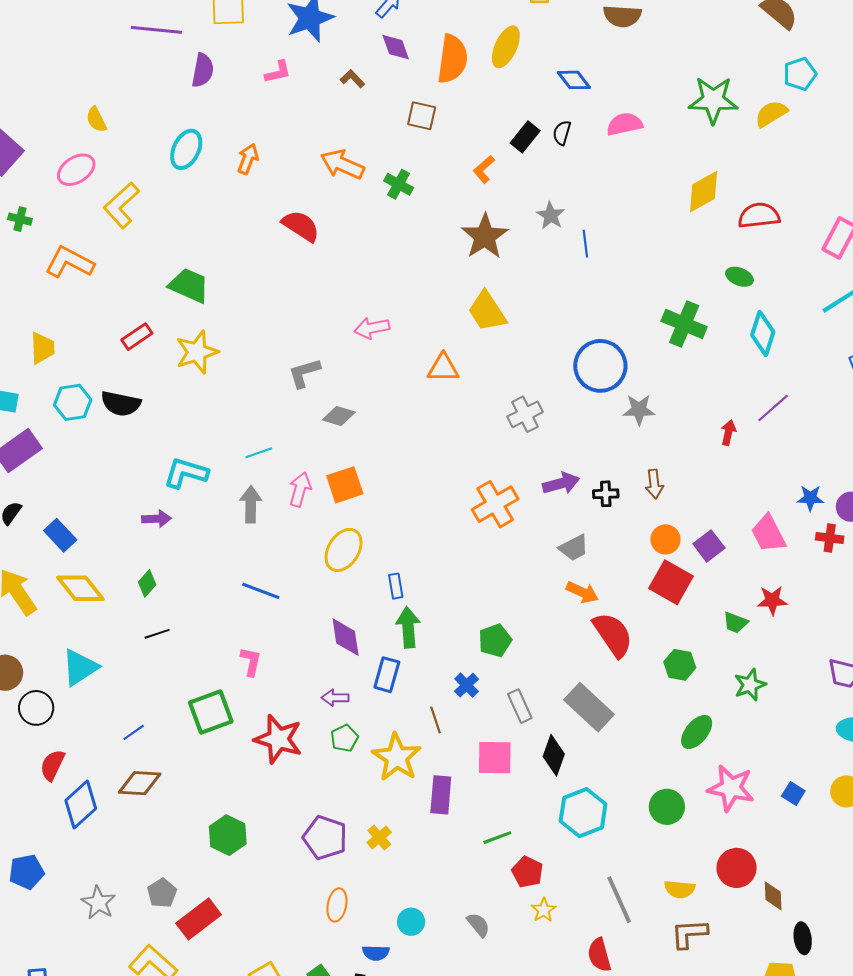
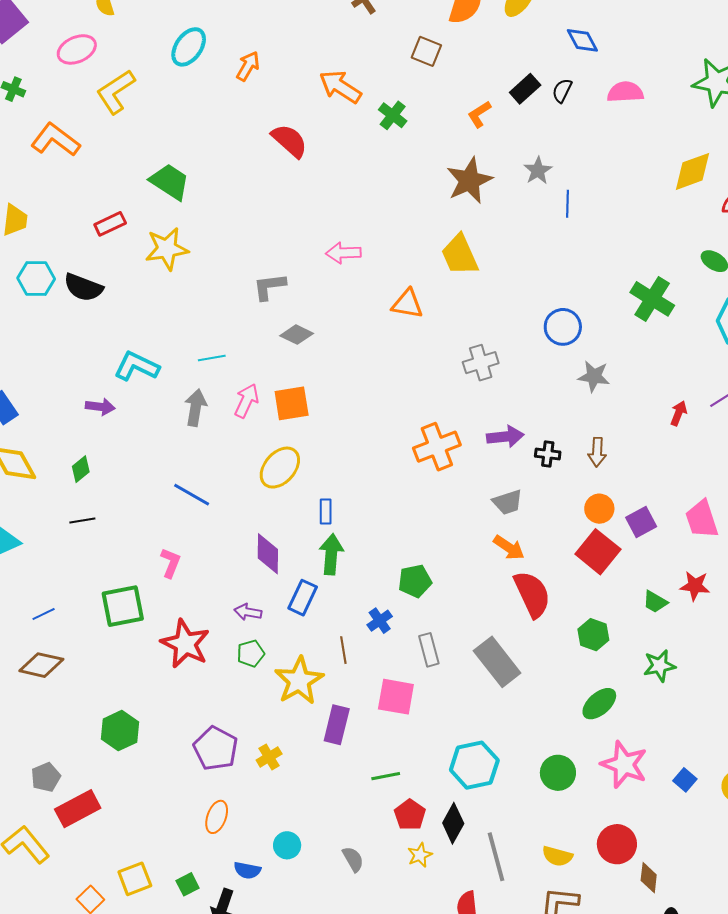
blue circle: (600, 366) -> (563, 327), size x0.7
black diamond: (554, 755) -> (453, 823), moved

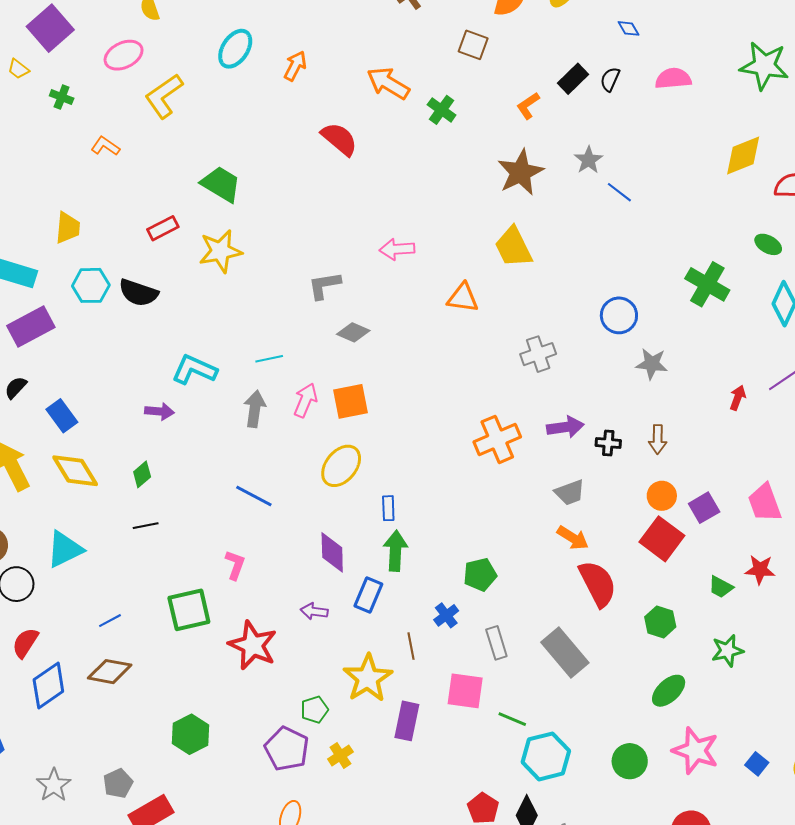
blue diamond: (582, 40) -> (629, 28), size x0.7
orange L-shape: (55, 140) -> (105, 146), size x0.6
blue line: (568, 204) -> (619, 192), turned -52
green pentagon: (251, 654) -> (314, 710), moved
green line: (386, 776) -> (512, 719), moved, turned 36

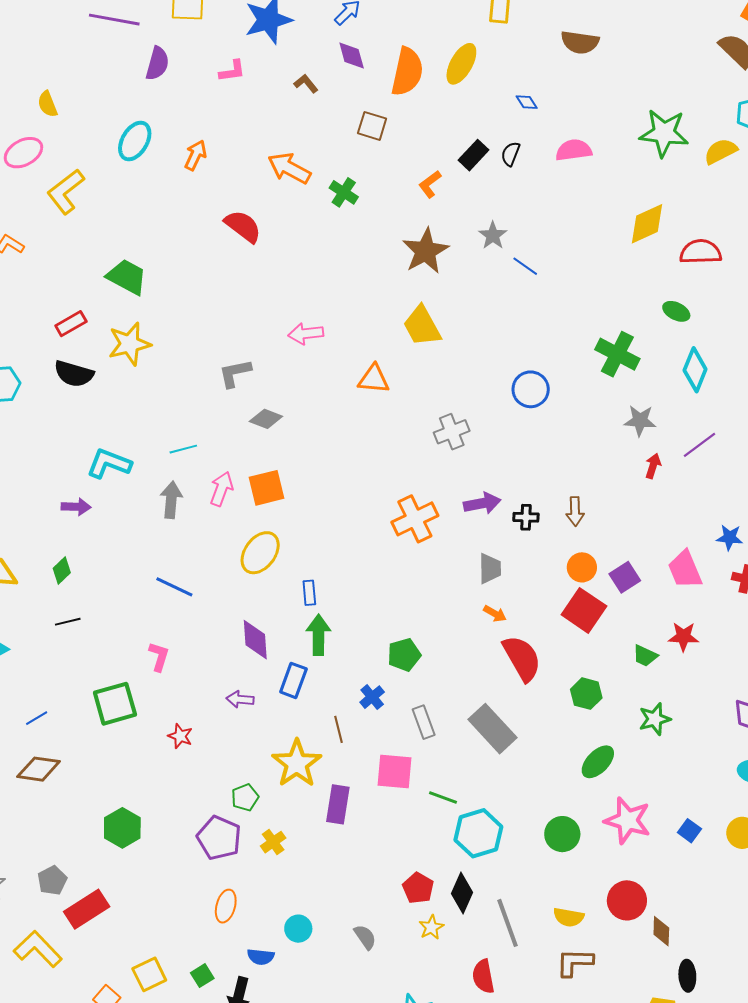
black semicircle: (138, 293) -> (74, 374), moved
gray star: (652, 364) -> (640, 421), moved
gray trapezoid: (570, 492) -> (490, 569), turned -68
orange arrow: (573, 538) -> (495, 614), size x0.7
red star: (253, 645) -> (180, 736), size x0.5

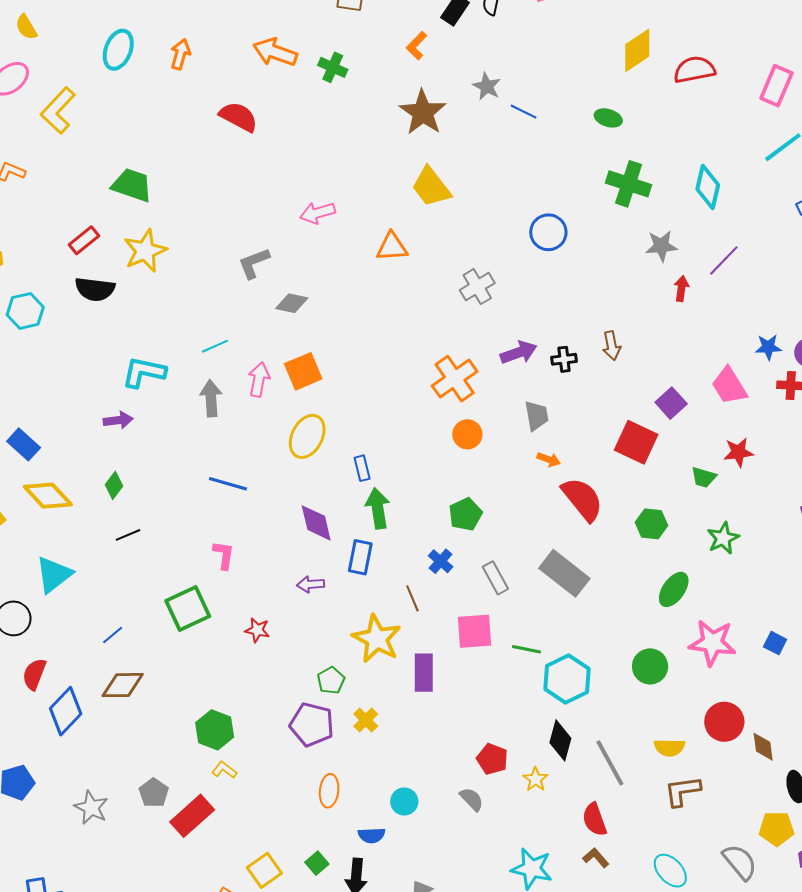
green ellipse: (676, 311) -> (608, 118), moved
orange circle: (582, 567) -> (467, 434), moved
red pentagon: (418, 888) -> (492, 759), moved
yellow L-shape: (38, 949) -> (224, 770), moved, size x0.5

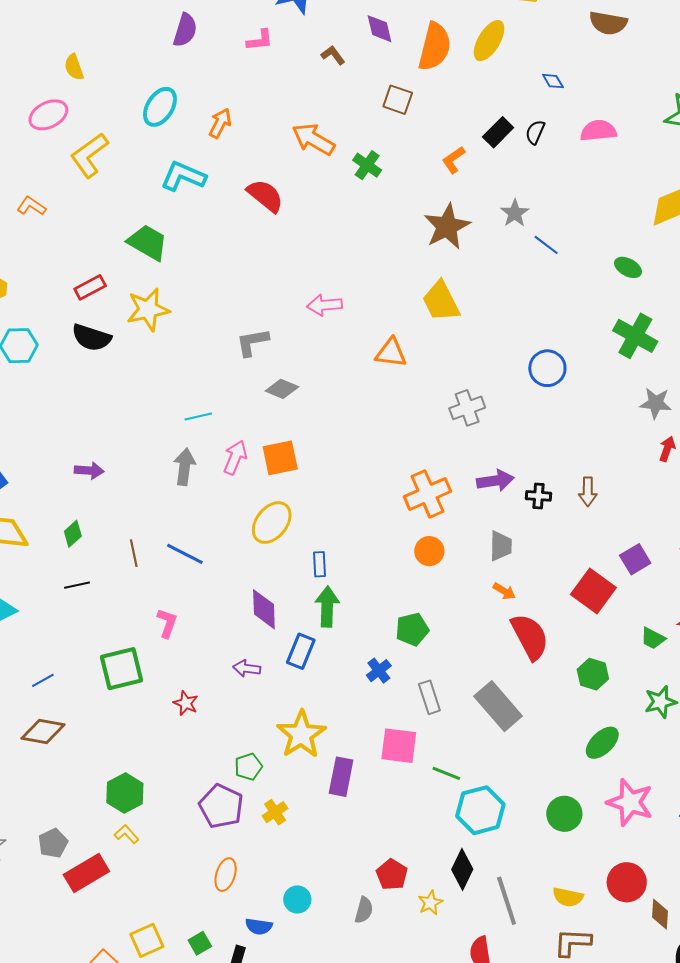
cyan L-shape: (144, 372) -> (183, 176), moved
brown line: (412, 598) -> (134, 553), moved
gray semicircle: (472, 799) -> (364, 910), turned 48

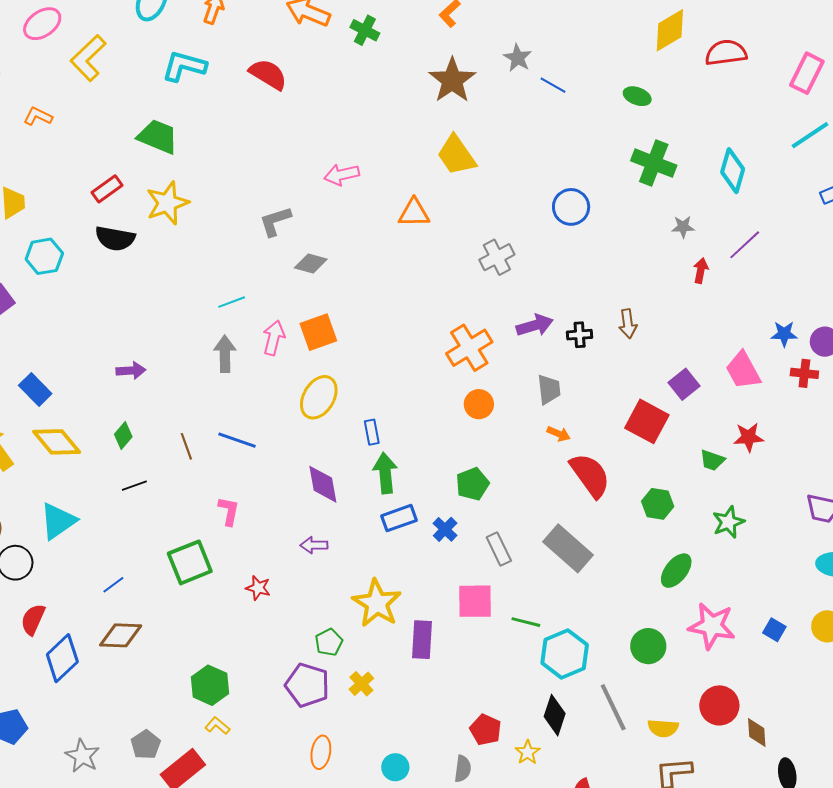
gray star: (656, 403) -> (683, 227), size x0.7
blue rectangle: (301, 651) -> (399, 518), moved, turned 56
gray line: (507, 901) -> (613, 707), moved

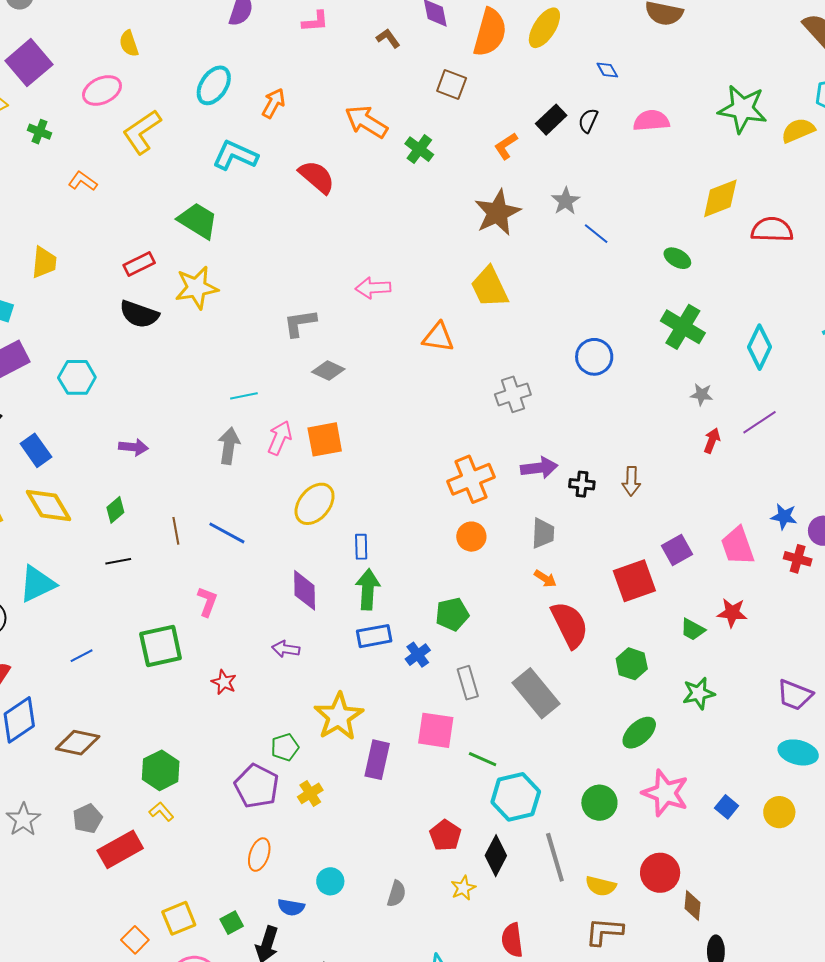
cyan hexagon: (44, 256) -> (77, 377), moved
red square: (647, 421) -> (634, 581), turned 33
brown diamond: (121, 635) -> (78, 743), moved
red pentagon: (486, 730) -> (445, 835), moved

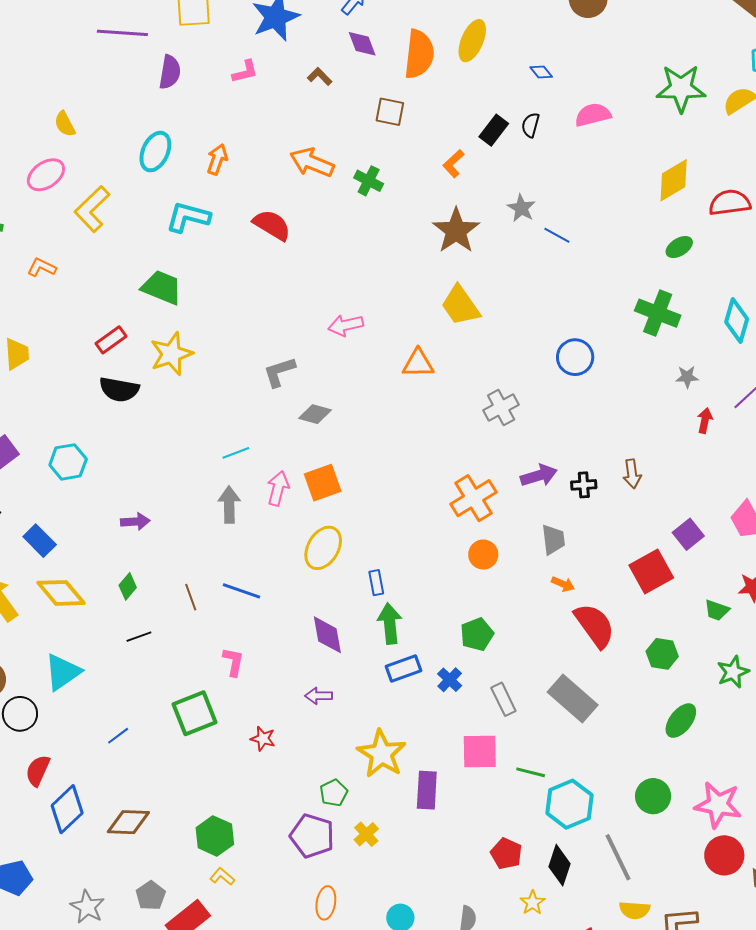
green ellipse: (677, 258) -> (679, 247), moved, turned -52
pink star: (665, 793) -> (718, 805), moved
yellow semicircle: (601, 886) -> (635, 910), moved

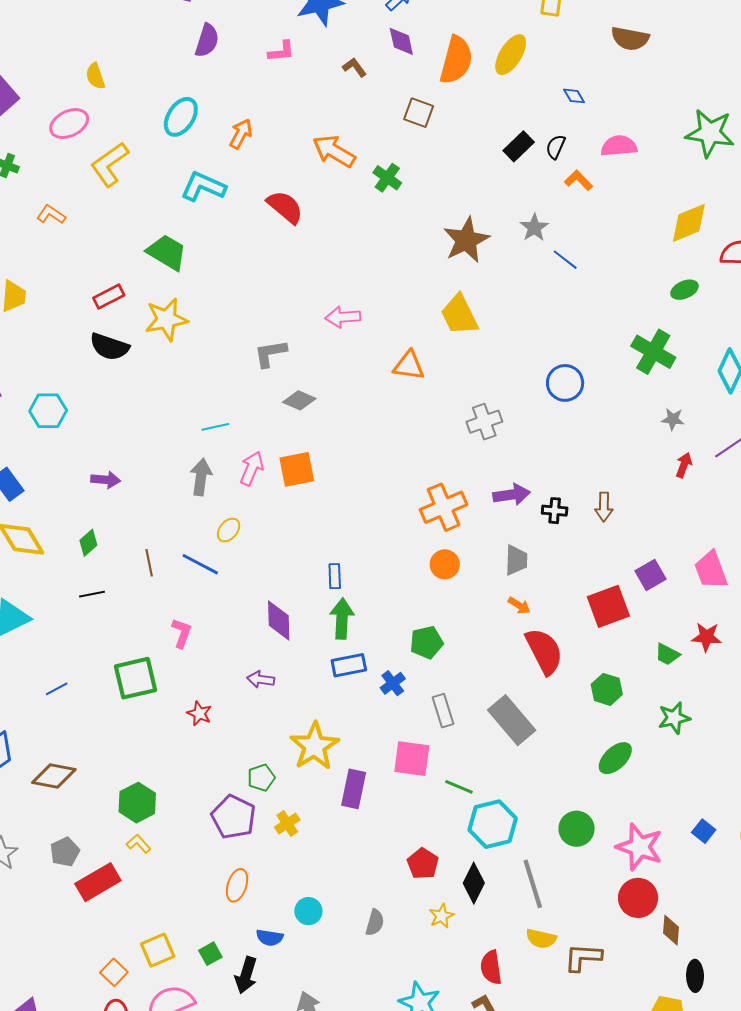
orange L-shape: (453, 164) -> (578, 180), moved, turned 80
yellow ellipse: (323, 548) -> (229, 530), moved, size x0.6

